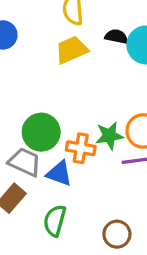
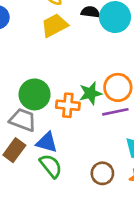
blue triangle: (59, 173) -> (47, 142), moved
green semicircle: (55, 221) -> (51, 166), turned 130

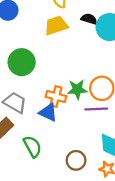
green circle: (35, 94) -> (22, 62), moved
blue triangle: (47, 142) -> (48, 112), moved

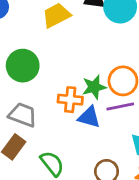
blue triangle: (48, 112) -> (89, 117), moved

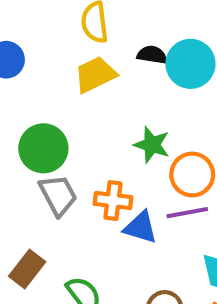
green star: (94, 87) -> (152, 145), moved, turned 30
gray trapezoid: (23, 115) -> (58, 195), moved, turned 40

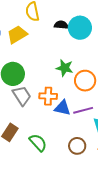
yellow trapezoid: (95, 75) -> (17, 35), moved
purple line: (187, 213) -> (83, 110), moved

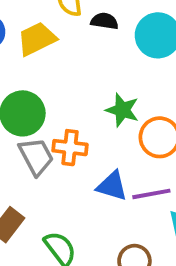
black semicircle: (61, 25) -> (104, 21), moved
orange cross: (48, 96) -> (70, 148), moved

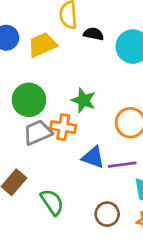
green star: (122, 110) -> (84, 100), moved
gray trapezoid: (36, 156) -> (38, 132), turned -88

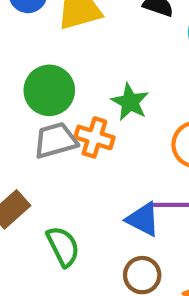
blue triangle: (93, 157) -> (143, 219), moved

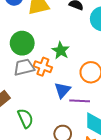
blue triangle: (143, 219) -> (62, 90), moved, turned 42

